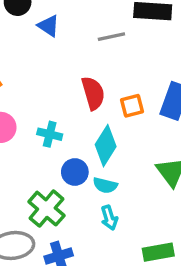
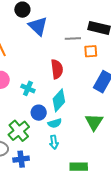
blue triangle: (49, 26) -> (38, 26), size x1.5
orange square: (132, 106) -> (91, 51), moved
cyan semicircle: (105, 185) -> (55, 123), turned -40

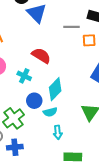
red semicircle: (57, 69) -> (41, 56), moved, turned -54
cyan arrow: (54, 142) -> (58, 132), moved

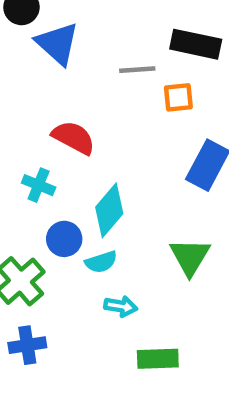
cyan arrow: (58, 132) -> (121, 306), turned -72

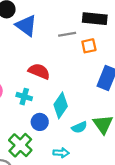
cyan semicircle: (101, 262) -> (79, 127), moved
cyan arrow: (121, 306) -> (61, 153), moved

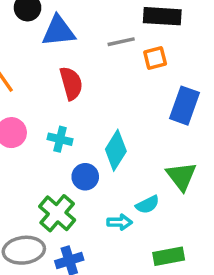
blue triangle: (26, 26) -> (59, 31), turned -40
red semicircle: (39, 71) -> (71, 83), moved, turned 55
cyan semicircle: (79, 127) -> (147, 205), moved

